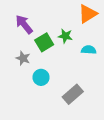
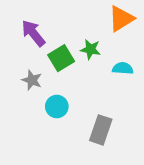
gray rectangle: (73, 94) -> (101, 130), turned -30

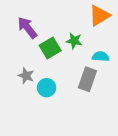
gray star: (32, 80) -> (26, 76), moved
gray rectangle: (101, 130) -> (87, 79), moved

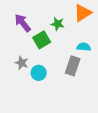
green star: (74, 41) -> (58, 24), moved

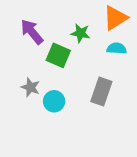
green square: (42, 40) -> (58, 55), turned -36
cyan semicircle: (84, 47) -> (117, 48), moved

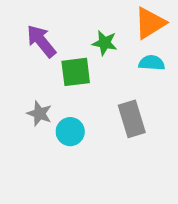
green square: (58, 55) -> (76, 72), turned -30
gray rectangle: (101, 92) -> (132, 119), turned -36

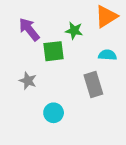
cyan semicircle: (152, 63) -> (107, 55), moved
cyan circle: (70, 132) -> (54, 113), moved

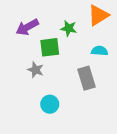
purple arrow: (29, 29) -> (27, 27), turned -80
gray star: (28, 81) -> (36, 70), moved

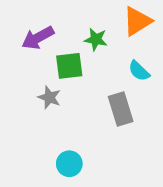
cyan semicircle: (100, 51) -> (139, 71), turned -140
cyan circle: (50, 104) -> (69, 164), moved

